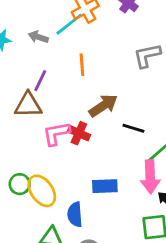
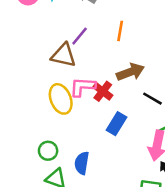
green circle: (20, 184) -> (48, 151), moved
blue rectangle: (105, 186) -> (117, 124), moved, turned -70
yellow ellipse: (42, 191) -> (61, 99), moved

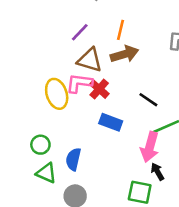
brown triangle: (64, 55) -> (90, 60), moved
brown arrow: (130, 72) -> (124, 54), moved
blue rectangle: (117, 124) -> (111, 122), turned 75

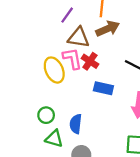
pink L-shape: (79, 83) -> (72, 58), turned 80

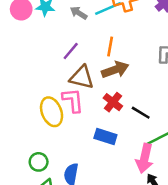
red cross: (90, 61) -> (113, 102), moved

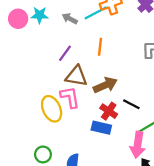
brown arrow: (115, 70) -> (105, 85), moved
red cross: (113, 102) -> (109, 111), moved

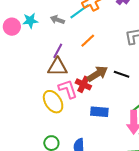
orange line: (100, 47) -> (88, 41), turned 49
brown triangle: (76, 76) -> (57, 67), moved
black line: (131, 104) -> (122, 74), moved
red cross: (109, 111) -> (83, 84), moved

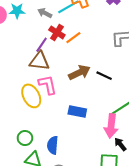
red cross: (83, 84) -> (57, 32), moved

